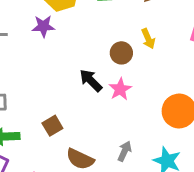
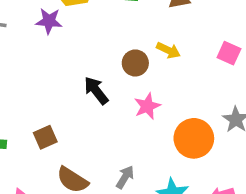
yellow arrow: (148, 39) -> (168, 50), turned -48
pink star: (120, 89) -> (147, 106), moved

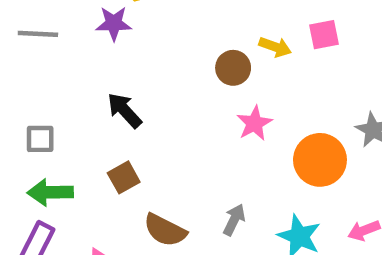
pink square: (229, 53) -> (324, 35), moved, turned -30
black arrow: (96, 90) -> (124, 110), moved

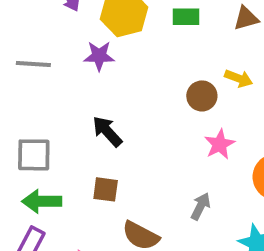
gray square: (40, 139) -> (34, 155), size x1.4
brown square: (124, 177) -> (106, 189), turned 36
gray arrow: (234, 220) -> (201, 206), moved

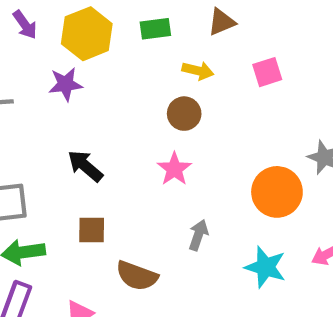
yellow arrow: (239, 78) -> (198, 71), moved
pink star: (220, 144) -> (174, 169), moved

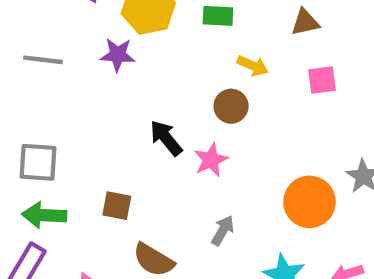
brown triangle: (222, 22) -> (305, 22), moved
black arrow: (85, 166) -> (166, 138), moved

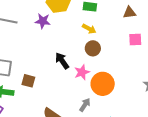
yellow arrow: (253, 66) -> (89, 29), moved
orange circle: (309, 202) -> (103, 84), moved
brown square: (117, 206) -> (28, 81), moved

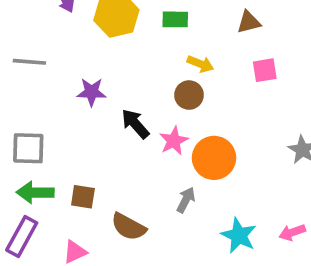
purple star: (43, 21) -> (92, 92), moved
yellow arrow: (89, 29) -> (200, 64), moved
brown square: (28, 81) -> (83, 197), moved

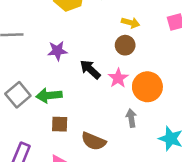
gray square: (28, 148) -> (18, 95), turned -35
green arrow: (35, 192) -> (49, 95), moved
gray arrow: (186, 200) -> (131, 118), turned -30

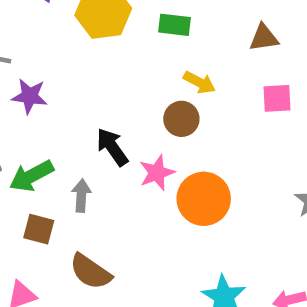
purple star: (57, 51) -> (30, 96), moved
green arrow: (49, 95) -> (31, 176), turned -35
gray arrow: (131, 118) -> (81, 196), moved

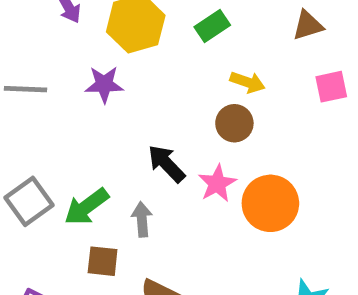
green rectangle: (174, 25) -> (212, 26), turned -32
purple star: (30, 96) -> (104, 84), moved

